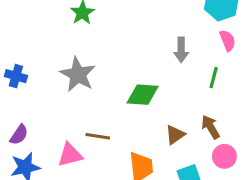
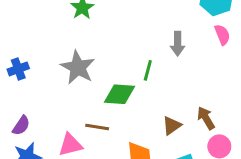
blue cross: (16, 76) -> (18, 69), turned -36
green line: (214, 78) -> (148, 70), moved
green diamond: (143, 95) -> (120, 94), moved

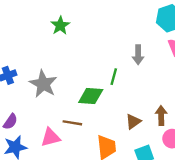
gray star: (78, 67) -> (43, 84), moved
brown arrow: (206, 118) -> (161, 116), turned 30

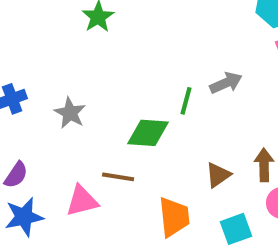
gray arrow: (138, 55) -> (226, 83), moved, turned -114
gray star: (43, 84) -> (70, 113), size x0.7

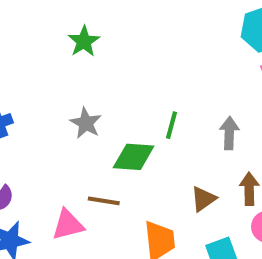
gray arrow: (226, 83) -> (229, 133), moved, turned -64
gray star: (70, 113) -> (86, 123), moved

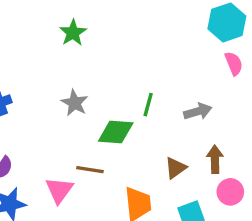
gray arrow: (229, 133) -> (198, 111), turned 72
pink triangle: (68, 225) -> (59, 190), turned -40

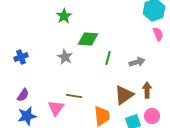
green diamond: (116, 132) -> (88, 39), moved
brown triangle: (176, 168) -> (124, 95), size x1.5
pink circle: (230, 192) -> (152, 116), moved

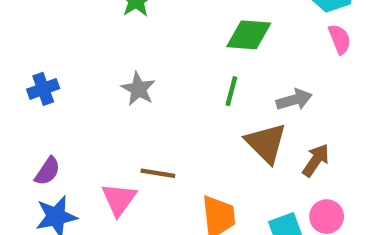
green diamond: (88, 39) -> (249, 35), moved
brown arrow: (147, 90) -> (316, 160), turned 35
brown triangle: (124, 95) -> (266, 143), moved, turned -40

